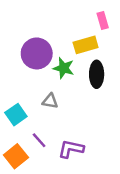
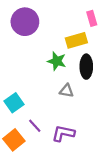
purple circle: (37, 53) -> (25, 22), moved
gray triangle: (50, 101) -> (67, 91), moved

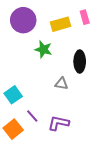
yellow rectangle: (76, 40) -> (61, 24), moved
green star: (57, 61) -> (43, 49), moved

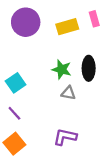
green star: (43, 49) -> (62, 69), moved
cyan square: (13, 95) -> (16, 83), moved
purple line: (32, 116) -> (14, 113), moved

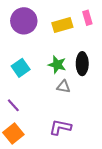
cyan square: (16, 83) -> (21, 68), moved

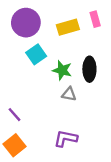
cyan square: (21, 68) -> (36, 54), moved

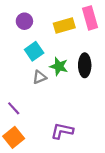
pink rectangle: (95, 19) -> (90, 18), size x1.5
purple circle: (26, 23) -> (24, 21), size x0.6
gray triangle: (69, 94) -> (39, 77), moved, turned -32

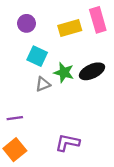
cyan square: (34, 51) -> (37, 56), turned -30
black ellipse: (85, 65) -> (92, 71), turned 65
purple line: (14, 108) -> (15, 118), turned -56

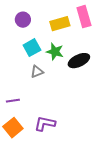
cyan square: (37, 56) -> (32, 48), turned 36
green star: (64, 72) -> (55, 52), moved
purple L-shape: (67, 143) -> (45, 124), moved

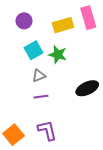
black ellipse: (79, 61) -> (87, 88), moved
purple line: (13, 101) -> (41, 97), moved
purple L-shape: (45, 124) -> (47, 130), turned 65

